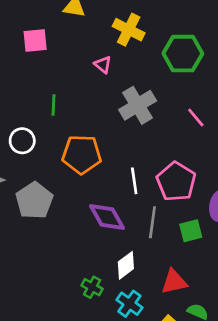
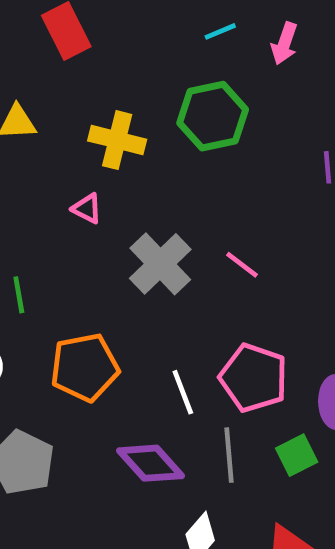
green hexagon: (183, 54) -> (213, 116), moved
pink line: (196, 117) -> (242, 265), moved

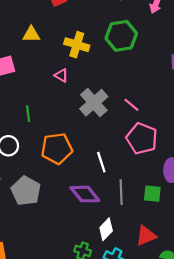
pink pentagon: (254, 378) -> (142, 139), moved
green square: (297, 455) -> (152, 194), turned 30

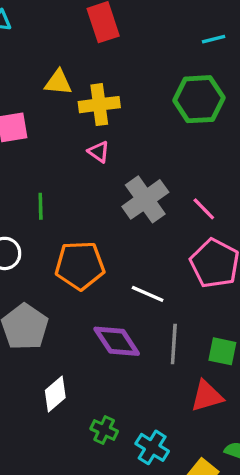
yellow cross: (77, 45) -> (99, 105), moved, turned -30
white line: (101, 162) -> (148, 294), turned -54
white diamond: (106, 229) -> (55, 394), moved
red triangle: (146, 236) -> (207, 396), moved

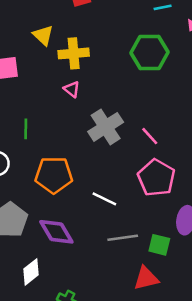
yellow triangle: (58, 82) -> (43, 35), turned 35
purple diamond: (117, 341) -> (56, 232), moved
gray line: (174, 344) -> (123, 238), turned 76

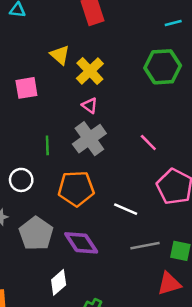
yellow cross: (74, 53) -> (90, 71), turned -36
gray cross: (106, 127) -> (89, 139), moved
pink line: (150, 136) -> (148, 142), moved

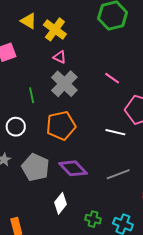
white line: (126, 209) -> (115, 132), moved
gray line: (145, 246) -> (118, 174), moved

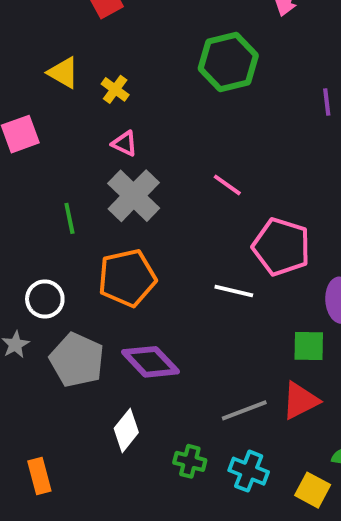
yellow cross: (55, 29) -> (115, 89), size x0.6
white circle: (16, 127) -> (45, 299), moved
gray line: (118, 174) -> (244, 410), moved

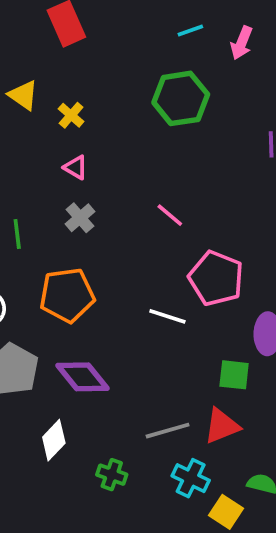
gray cross: (134, 196) -> (80, 218), size x0.6
cyan cross: (249, 471) -> (191, 478), moved

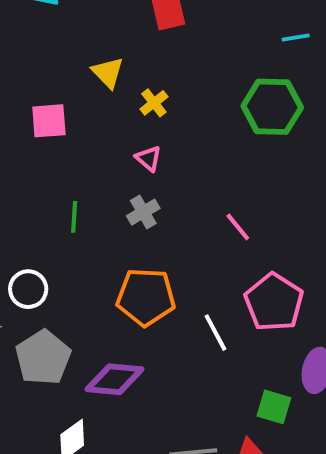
orange pentagon: (67, 295) -> (146, 297), moved
white line: (167, 316) -> (215, 333), turned 33
purple diamond: (82, 377) -> (115, 379), turned -56

